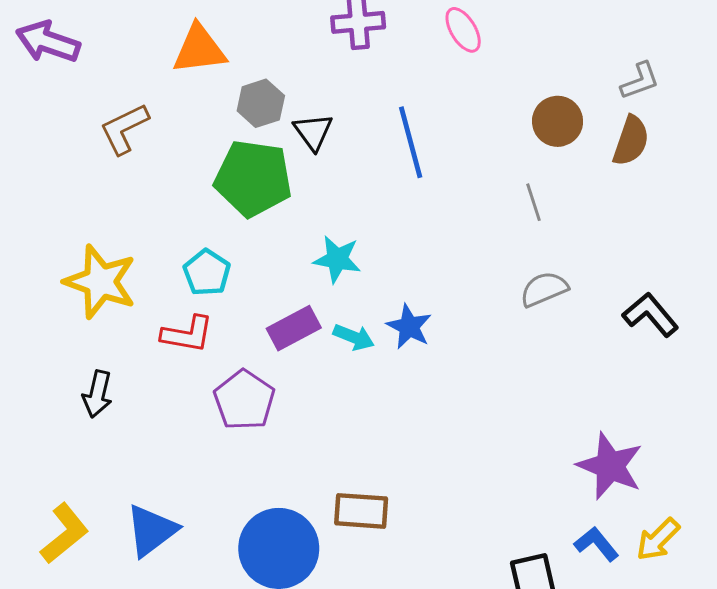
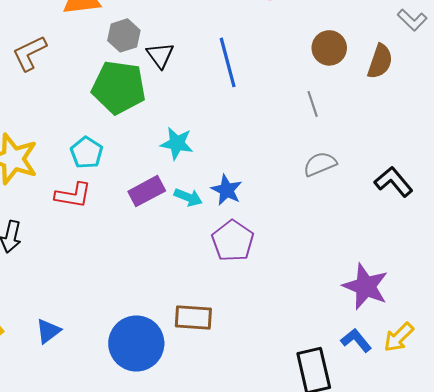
gray L-shape: (640, 81) -> (412, 20), moved, turned 64
purple pentagon: (244, 400) -> (233, 241), moved
blue triangle: (151, 530) -> (48, 331), size x0.7

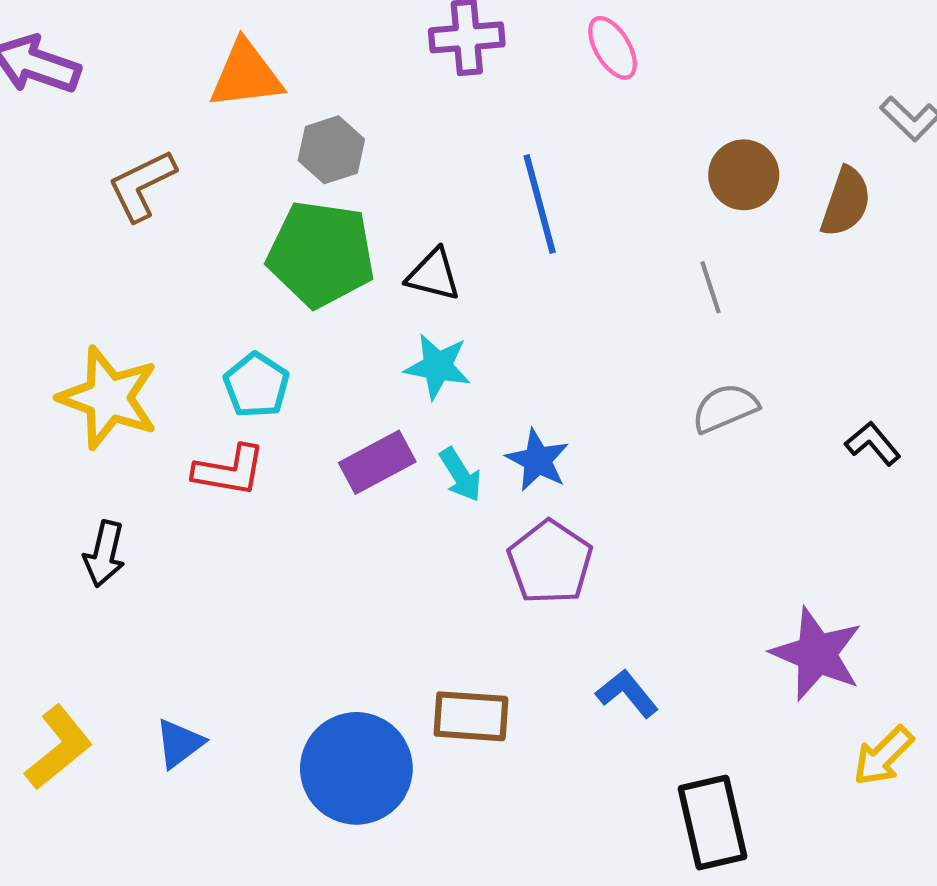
black triangle: (160, 55) -> (433, 275), moved, turned -40
black L-shape: (394, 182) -> (873, 443), size x0.7
cyan arrow: (188, 197) -> (461, 475), turned 36
blue L-shape: (356, 340) -> (627, 693), moved

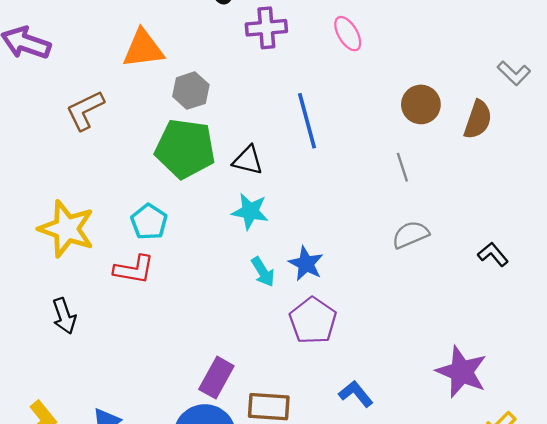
purple rectangle: (377, 462) -> (216, 378), moved, turned -33
black arrow: (104, 554) -> (64, 316), turned -32

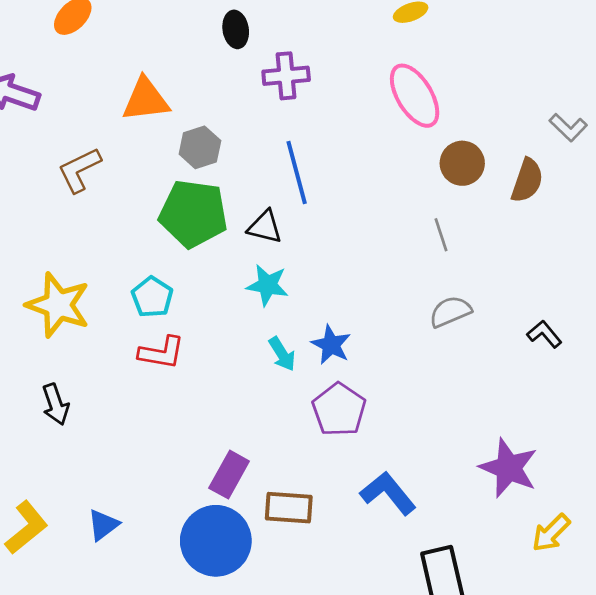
pink ellipse: (348, 34) -> (415, 96), moved, size x1.6
blue line: (307, 121) -> (297, 173), moved
red L-shape: (134, 269) -> (162, 353), moved
blue L-shape: (356, 394) -> (388, 493), size x1.4

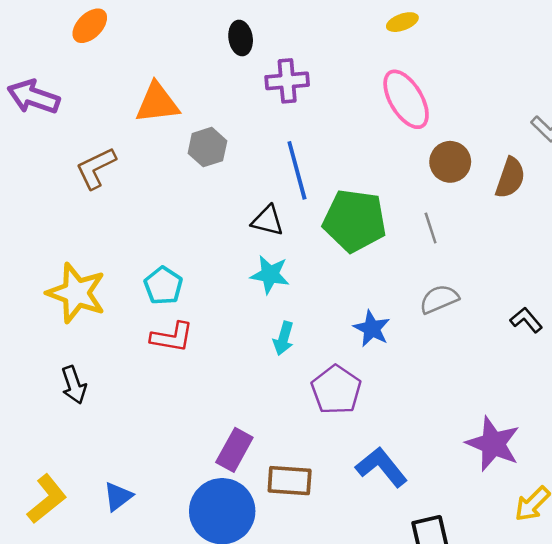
green pentagon: (193, 214) -> (355, 221), moved
blue star: (331, 345) -> (372, 329), moved
cyan arrow: (282, 354) -> (283, 338), turned 48

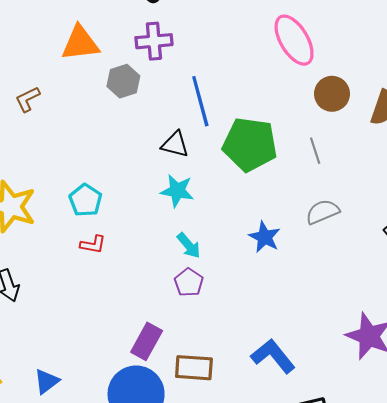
purple cross: (287, 81) -> (154, 41), moved
brown L-shape: (96, 168) -> (28, 99), size x0.7
red L-shape: (172, 337) -> (93, 244), size x0.7
cyan arrow: (283, 338) -> (189, 246), turned -56
purple pentagon: (336, 390) -> (189, 282), moved, size x0.7

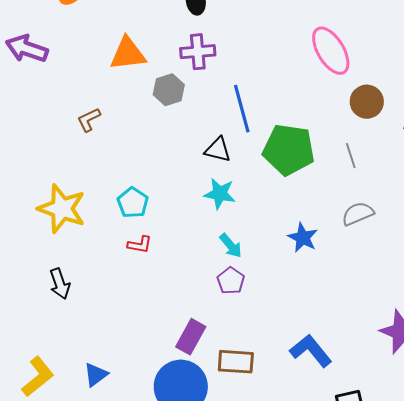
brown L-shape: (28, 99) -> (89, 120), moved

